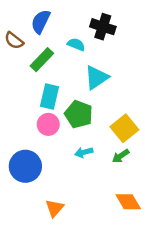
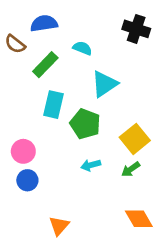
blue semicircle: (41, 22) -> (44, 23), turned 55
black cross: (103, 27) -> (136, 29), moved
pink circle: (48, 124) -> (23, 151), moved
blue circle: (25, 166) -> (27, 180), size x0.6

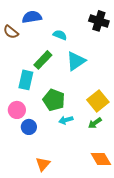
green rectangle: (45, 65) -> (43, 60), moved
cyan rectangle: (54, 105) -> (26, 80), moved
green pentagon: (85, 124) -> (54, 100), moved
blue circle: (27, 180) -> (29, 127), moved

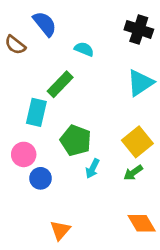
blue semicircle: (32, 17) -> (45, 24), turned 60
cyan triangle: (76, 61) -> (140, 83), moved
cyan arrow: (66, 120) -> (92, 168), turned -48

